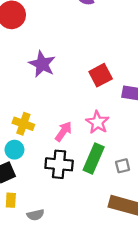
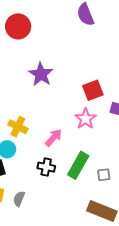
pink star: (97, 122) -> (86, 119), moved
black cross: (59, 164) -> (46, 167), size x0.7
gray semicircle: (35, 215) -> (19, 199), moved, turned 119

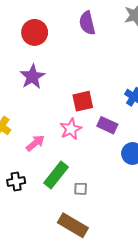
red circle: (18, 26) -> (35, 32), moved
black cross: (46, 167) -> (16, 182), moved, turned -30

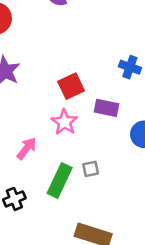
gray square: (81, 189) -> (91, 169), moved

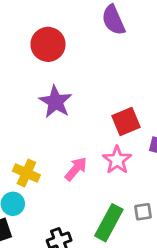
pink arrow: (27, 148) -> (76, 169), moved

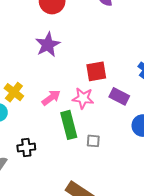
pink star: (117, 160) -> (83, 98), turned 30
green rectangle: (109, 223) -> (69, 125), moved, turned -56

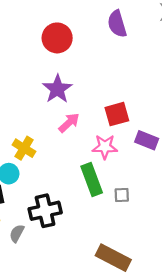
pink arrow: (51, 98) -> (69, 123), moved
black cross: (26, 147) -> (45, 211), size x1.5

